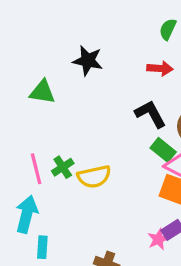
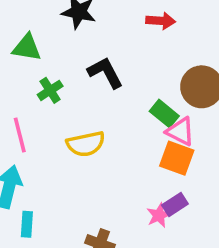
black L-shape: (151, 114) -> (105, 73), moved
green cross: (63, 167) -> (50, 90), moved

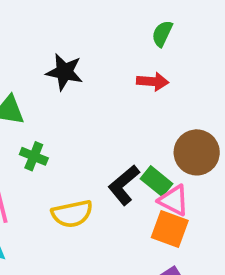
black L-shape: (105, 73) -> (124, 185), moved, turned -102
green cross: (50, 90) -> (34, 156), turned -35

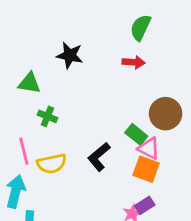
green semicircle: (162, 34) -> (141, 28), size x1.4
black L-shape: (124, 185) -> (99, 157), moved
yellow semicircle: (72, 214) -> (52, 164), moved

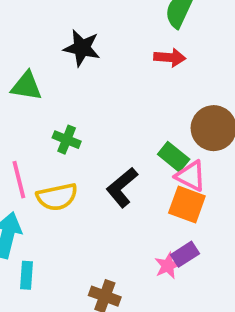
green cross: (47, 116) -> (67, 140), moved

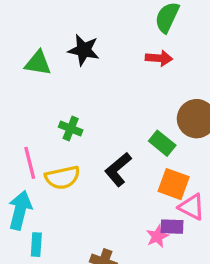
green triangle: (26, 86) -> (38, 63), moved
pink triangle: (191, 176) -> (192, 207), moved
purple rectangle: (185, 254) -> (172, 227), turned 35

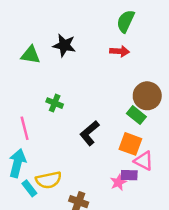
green rectangle: (162, 143) -> (136, 115), moved
yellow semicircle: (62, 178) -> (49, 180), moved
cyan rectangle: (36, 245) -> (29, 188), turned -42

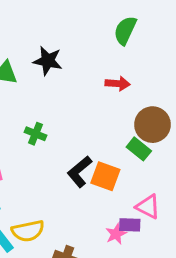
red arrow: (120, 51) -> (118, 84), moved
orange square: (130, 144) -> (105, 176), moved

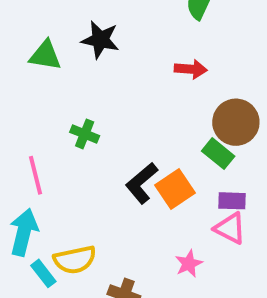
orange square: (105, 176) -> (175, 189), turned 36
purple rectangle: (130, 225) -> (232, 201), moved

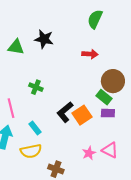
purple rectangle: (232, 201) -> (108, 113), moved
pink triangle: (230, 228) -> (110, 150), moved
cyan rectangle: (43, 273) -> (35, 128), moved

